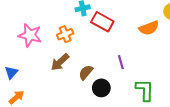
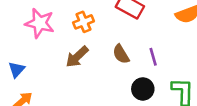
brown semicircle: (86, 72) -> (121, 54), moved, turned -70
black circle: (101, 88) -> (143, 89), moved

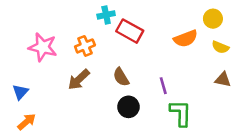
purple line: (153, 57) -> (163, 86), moved
black circle: (143, 89) -> (128, 107), moved

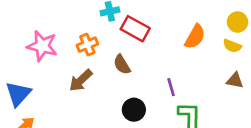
yellow circle: (213, 19) -> (237, 22), moved
orange semicircle: (186, 39) -> (195, 37), turned -40
brown semicircle: (121, 77) -> (122, 65), moved
blue triangle: (20, 92) -> (18, 94), size x1.5

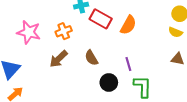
orange semicircle: (195, 37) -> (128, 25), moved
brown semicircle: (122, 65) -> (91, 58), moved
black circle: (134, 110) -> (109, 82), moved

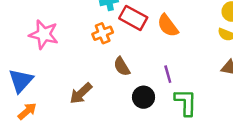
orange semicircle: (128, 25) -> (168, 26), turned 114
orange cross: (64, 31) -> (103, 33), moved
brown arrow: (59, 59) -> (81, 93), moved

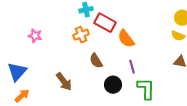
orange semicircle: (168, 26) -> (126, 39), moved
pink star: (44, 35) -> (35, 36), size x0.6
brown arrow: (81, 93) -> (64, 82), turned -84

